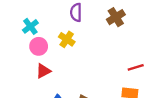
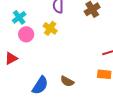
red triangle: (43, 71) -> (11, 58), moved

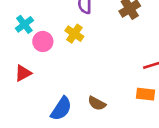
cyan cross: (19, 17) -> (24, 24), moved

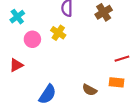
cyan cross: (24, 24) -> (17, 17), moved
brown semicircle: (97, 103) -> (90, 90), moved

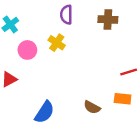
brown cross: (104, 12) -> (108, 20), turned 35

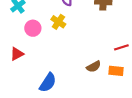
brown semicircle: (92, 107) -> (94, 67), moved, turned -56

